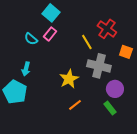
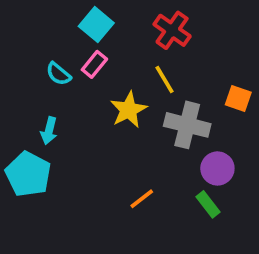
red cross: (107, 29) -> (172, 30), moved
yellow star: (69, 79) -> (128, 110), moved

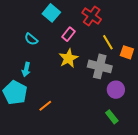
pink rectangle: (94, 64) -> (68, 34), moved
yellow line: (164, 80) -> (108, 42), moved
orange line: (142, 199) -> (45, 106), moved
green rectangle: (208, 204) -> (112, 117), moved

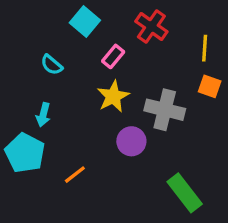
yellow line: (108, 42) -> (205, 48), moved, turned 35
purple circle: (116, 90) -> (131, 141), moved
green rectangle: (112, 117) -> (185, 193), size x1.6

